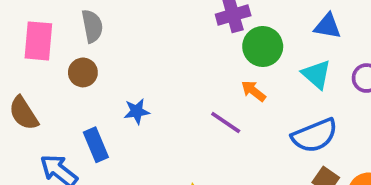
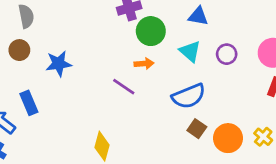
orange arrow: (253, 91) -> (144, 64), turned 138
blue star: (137, 111) -> (59, 64), moved, size x1.4

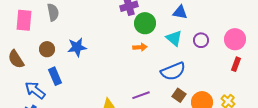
brown circle: (19, 50) -> (47, 49), moved
purple line: (124, 87) -> (141, 95), moved, turned -54

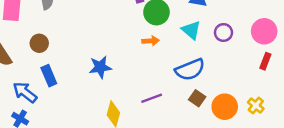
blue star: (77, 47) -> (100, 67), moved

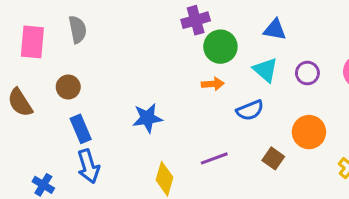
blue semicircle: (190, 70) -> (250, 110), moved, size x0.7
blue arrow: (25, 92) -> (88, 166), moved, turned -145
orange circle: (225, 107) -> (309, 132), moved

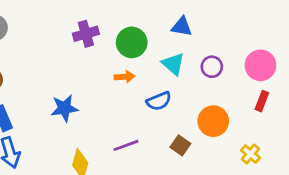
purple cross: (196, 20) -> (86, 34), moved

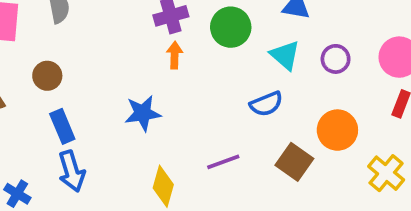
orange arrow: (125, 77) -> (175, 55), moved, turned -84
brown square: (180, 145) -> (294, 162), size x1.4
yellow cross: (250, 154) -> (386, 173), size x1.4

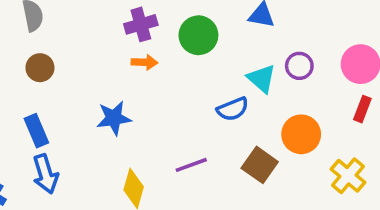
orange arrow: (175, 55) -> (144, 62), turned 90
cyan triangle: (285, 55) -> (262, 78), moved
brown circle: (47, 76) -> (40, 68), moved

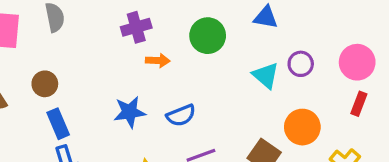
purple cross: (141, 24) -> (136, 27), moved
brown circle: (40, 68) -> (45, 84), moved
blue semicircle: (233, 109) -> (181, 115), moved

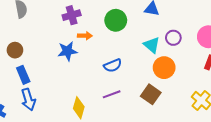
blue star: (130, 112) -> (67, 51), moved
blue semicircle: (181, 115) -> (113, 66), moved
orange circle: (302, 127) -> (164, 68), moved

